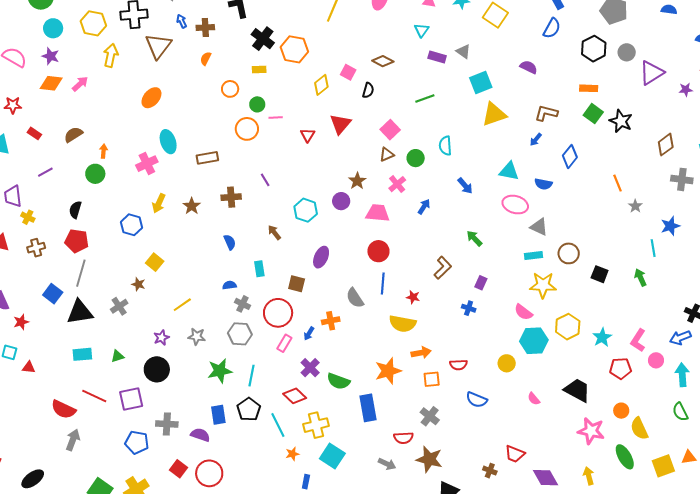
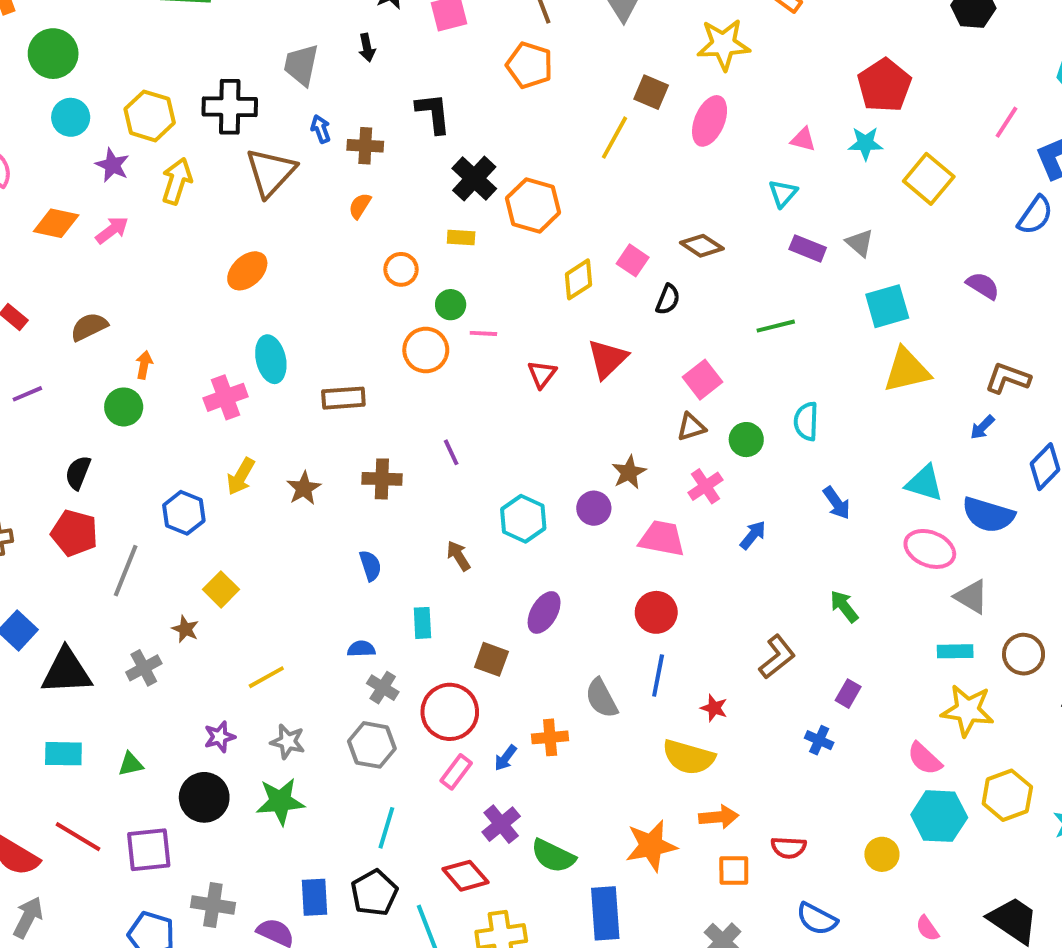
purple star: (51, 56) -> (112, 165), moved
blue semicircle: (543, 184) -> (988, 515), size x1.5
gray line: (81, 273) -> (126, 571), moved
green star: (220, 371) -> (280, 801), moved

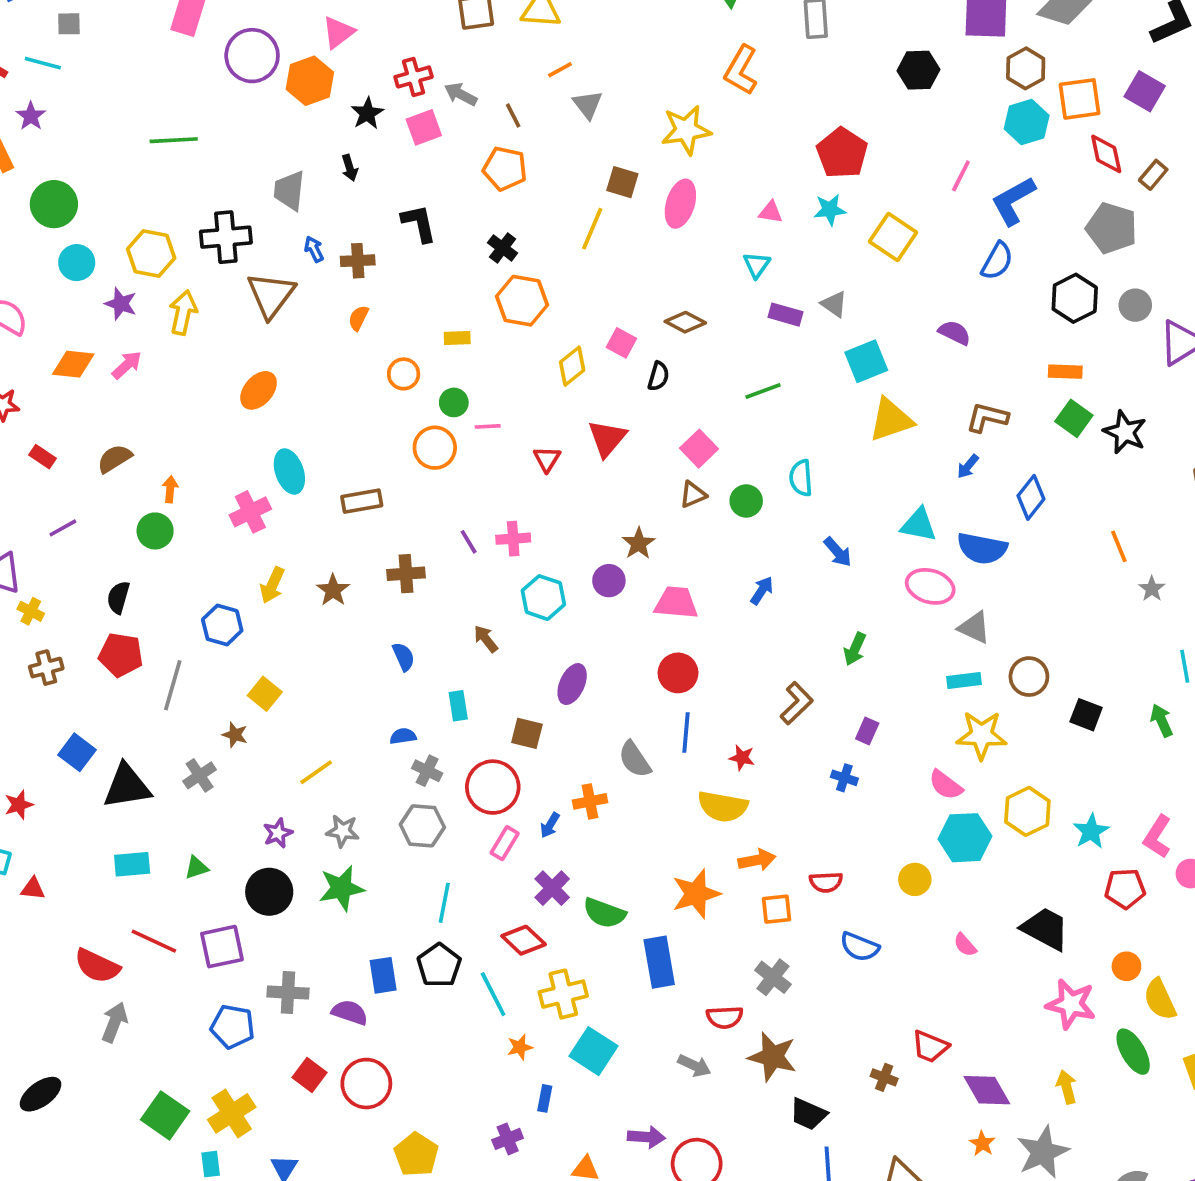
black cross: (474, 179) -> (503, 248), moved, size x0.7
pink cross: (705, 486) -> (513, 539), moved, turned 36
green arrow: (844, 606) -> (855, 649), turned -112

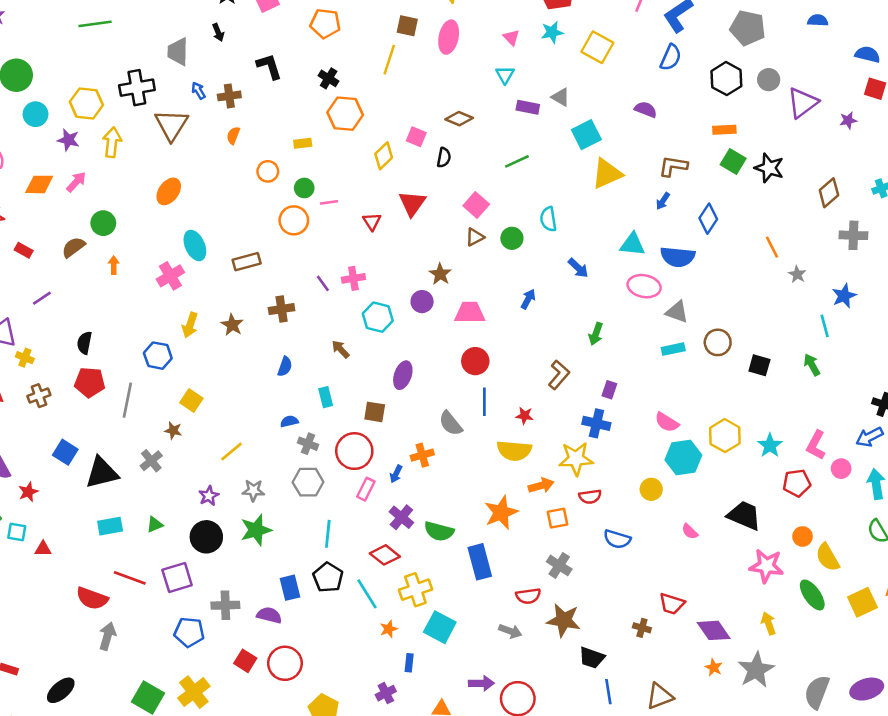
pink triangle: (771, 212) -> (511, 37), turned 42
green circle: (155, 531) -> (103, 223), moved
blue semicircle: (403, 657) -> (285, 366), turned 48
yellow star: (982, 735) -> (576, 459), moved
blue cross: (844, 778) -> (596, 423), size x1.5

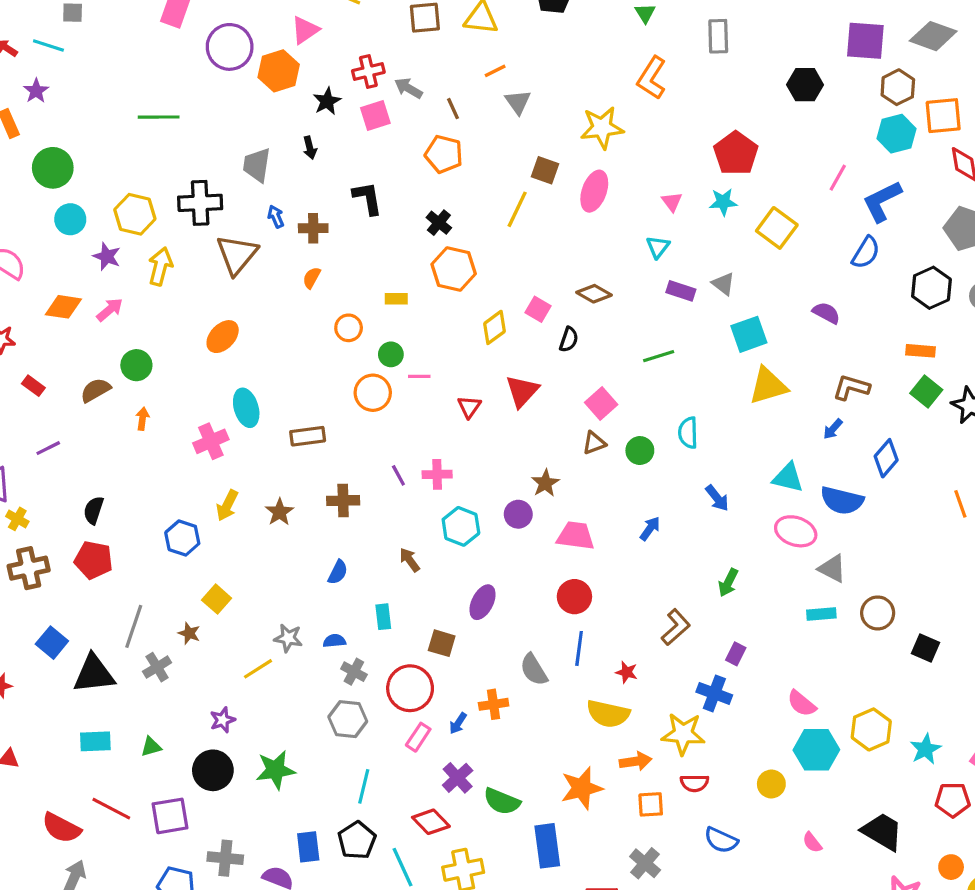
brown cross: (39, 396) -> (29, 568), size x1.4
gray line: (127, 400) -> (134, 626), moved
gray star: (253, 490) -> (288, 638), moved

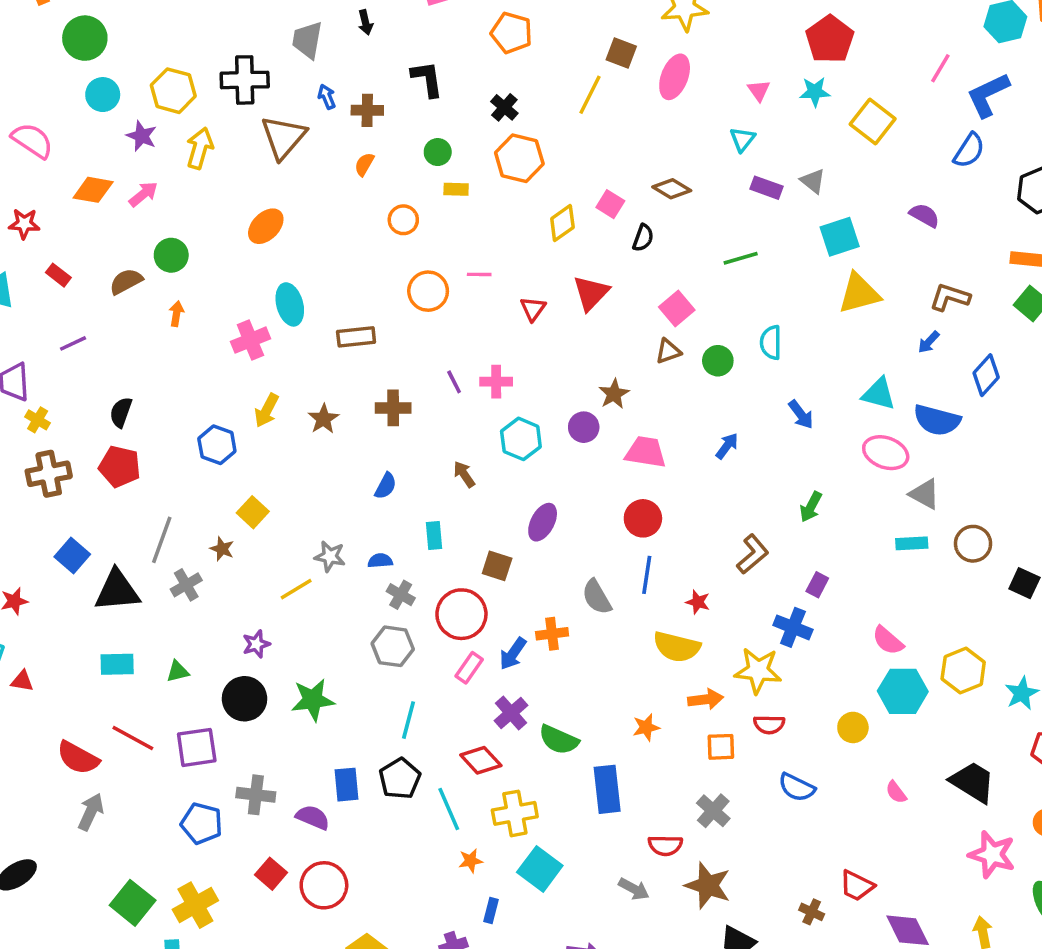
green circle: (391, 354) -> (438, 152), moved
blue arrow: (458, 723) -> (513, 654), size x1.4
orange star: (582, 788) -> (646, 727), size x0.6

